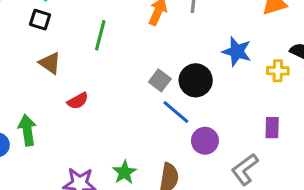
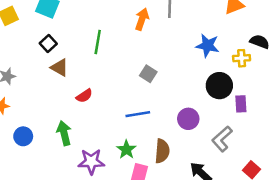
black square: (40, 20) -> (48, 44), moved, turned 35
black circle: (196, 80) -> (219, 86), moved
blue line: (176, 112) -> (138, 114), moved, turned -45
green arrow: (27, 130) -> (64, 133), moved

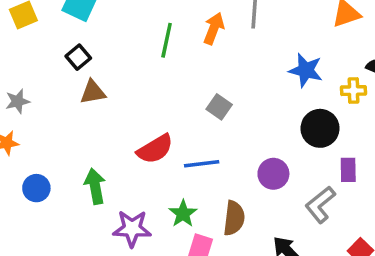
green line: (98, 42) -> (167, 40), moved
brown triangle: (60, 67) -> (93, 92), turned -42
red semicircle: (84, 96) -> (155, 149), moved, size x1.5
purple rectangle: (241, 104) -> (348, 170), moved

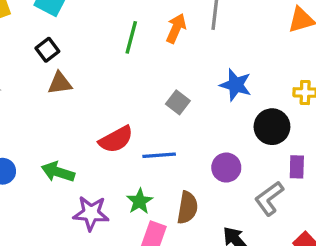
blue star: (306, 70) -> (236, 85), moved
green arrow: (95, 186) -> (58, 172), turned -64

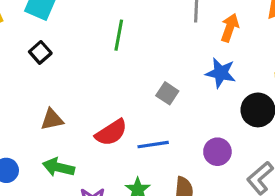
orange arrow: (176, 28) -> (230, 28), moved
brown triangle: (60, 83) -> (52, 119), moved

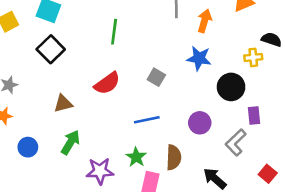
black square: (40, 52) -> (51, 49), size x1.5
red semicircle: (111, 133) -> (107, 83), moved
green arrow: (59, 167) -> (70, 142), turned 110

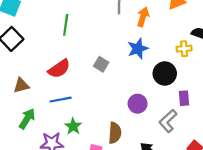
blue star: (199, 58) -> (138, 49), turned -30
blue line: (147, 120) -> (61, 100), moved
green star: (136, 157) -> (73, 126), moved

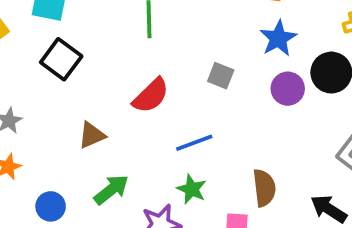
blue line: (61, 100) -> (194, 143), moved
purple circle: (138, 104) -> (288, 89), moved
green arrow: (27, 119) -> (111, 190), turned 30

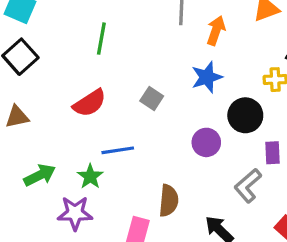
purple circle: (288, 89) -> (206, 142), moved
brown triangle: (92, 135) -> (17, 117), moved
green star: (192, 189) -> (90, 176), moved

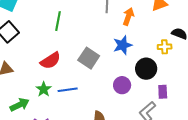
gray square: (152, 99) -> (89, 58), size x1.5
green star: (90, 176) -> (44, 89), moved

